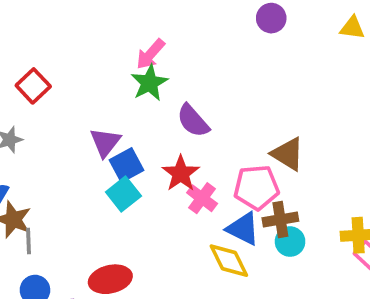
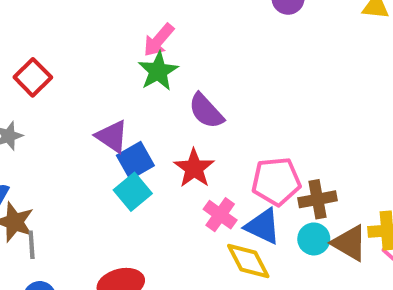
purple triangle: (105, 142) -> (112, 136), turned -32
brown triangle: (288, 154) -> (349, 243), moved
pink cross: (202, 198) -> (220, 215), moved
brown cross: (280, 220) -> (317, 199), moved

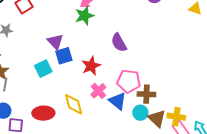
purple semicircle: (206, 111) -> (119, 43), moved
cyan square: (133, 192) -> (43, 69), moved
yellow diamond: (248, 261) -> (74, 104), moved

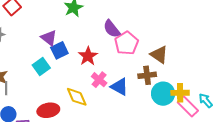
pink pentagon: (129, 81) -> (126, 43), moved, turned -30
cyan circle: (140, 113) -> (163, 94), moved, size x1.5
brown triangle: (157, 119) -> (159, 55), moved

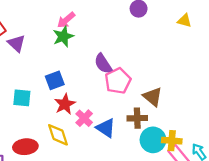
purple triangle: (49, 38) -> (16, 43), moved
blue square: (59, 50) -> (55, 80), moved
red star: (88, 56) -> (65, 104), moved
cyan square: (41, 66) -> (22, 98), turned 36

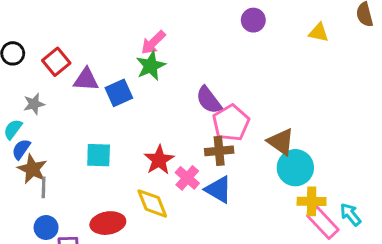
purple triangle: (16, 43) -> (86, 80), turned -36
blue square: (55, 80) -> (119, 93), moved
brown cross: (137, 118) -> (219, 151), moved
cyan circle: (153, 140) -> (295, 168), moved

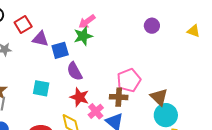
purple circle: (253, 20) -> (152, 26), moved
purple semicircle: (209, 100) -> (75, 71), moved
red star: (159, 160) -> (79, 97), turned -30

